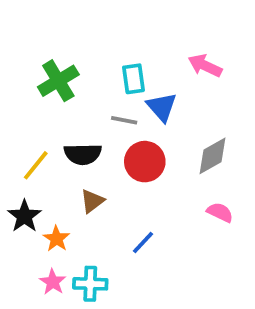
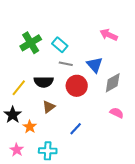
cyan rectangle: (134, 79) -> (60, 45), moved, turned -42
blue triangle: (162, 107) -> (95, 65), moved
pink star: (53, 282) -> (17, 150), moved

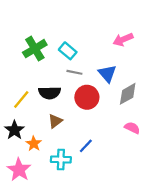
pink arrow: (109, 35) -> (123, 40), turned -48
pink star: (17, 150) -> (19, 170), size x1.5
cyan cross: (48, 151) -> (61, 159), moved

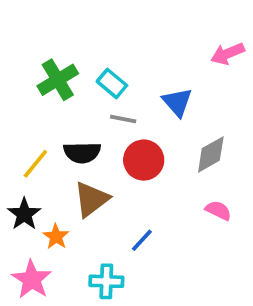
pink arrow: (123, 40) -> (228, 54), moved
blue triangle: (107, 73) -> (177, 102), moved
brown triangle: (55, 121) -> (91, 199), size x1.5
cyan cross: (61, 159) -> (106, 281), moved

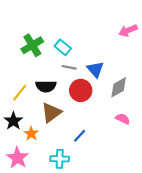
blue triangle: (177, 102) -> (95, 69), moved

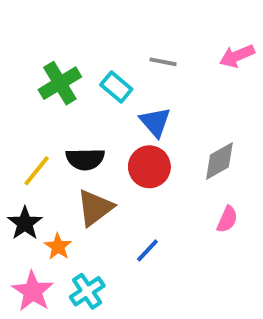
gray line: (69, 67) -> (163, 62), moved
blue triangle: (95, 69) -> (155, 122), moved
pink semicircle: (123, 119) -> (227, 219), turned 88
cyan cross: (60, 159) -> (87, 291), moved, turned -36

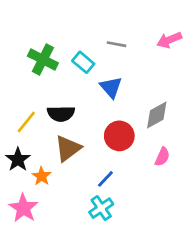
green cross: (60, 83) -> (43, 60), turned -32
red circle: (149, 167) -> (119, 136), moved
cyan cross: (87, 291) -> (101, 208), moved

